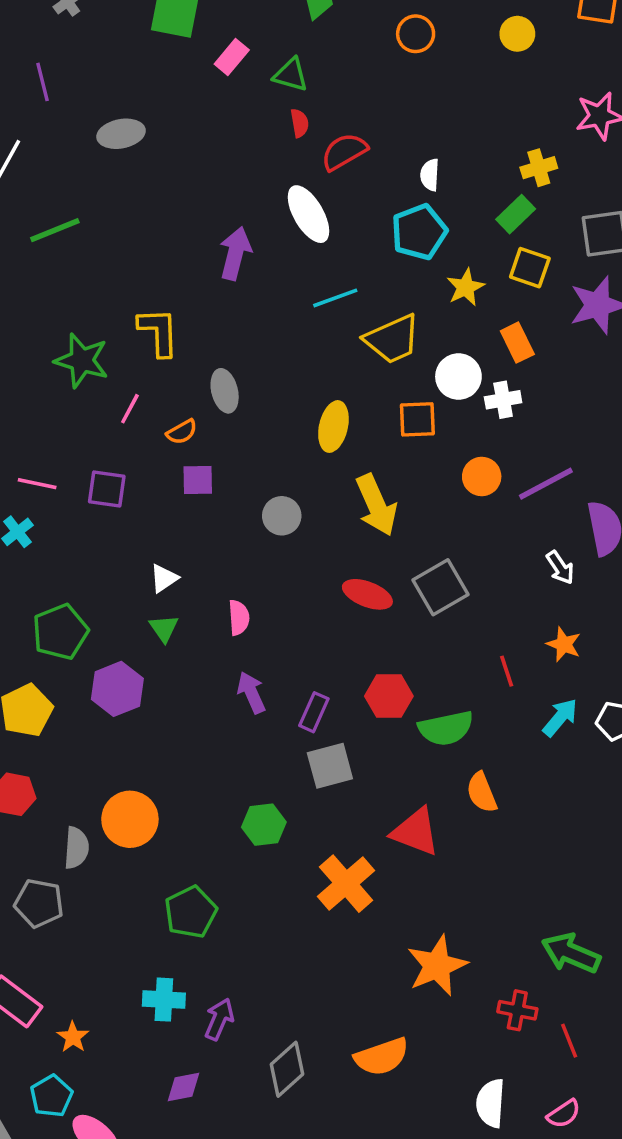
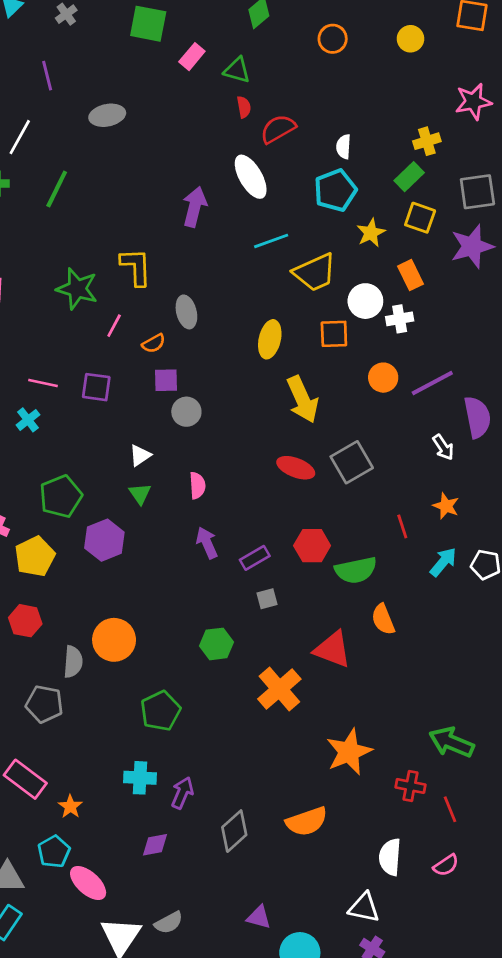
green line: (55, 230) -> (57, 189), turned -42
gray circle: (282, 516) -> (186, 412), moved
purple rectangle: (314, 712) -> (255, 558), turned 36
gray square: (330, 766) -> (267, 599), size x0.6

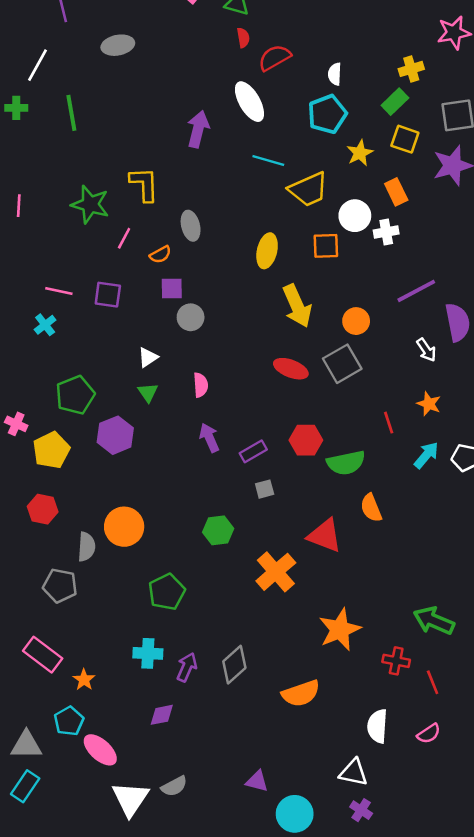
green line: (57, 189) -> (71, 113), turned -36
cyan line: (271, 241) -> (268, 161), turned 36
orange circle: (383, 378) -> (356, 321), moved
gray diamond: (234, 831) -> (234, 665), moved

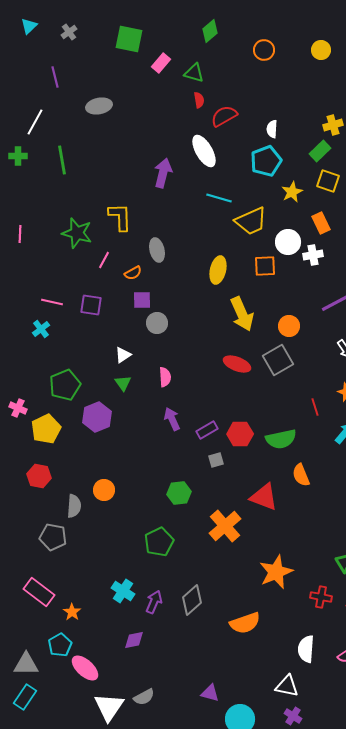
red hexagon: (306, 440) -> (240, 434), moved
orange circle: (124, 527) -> (104, 490), size x0.7
green pentagon: (167, 592) -> (159, 542), moved
cyan cross: (148, 653) -> (123, 591), turned 30

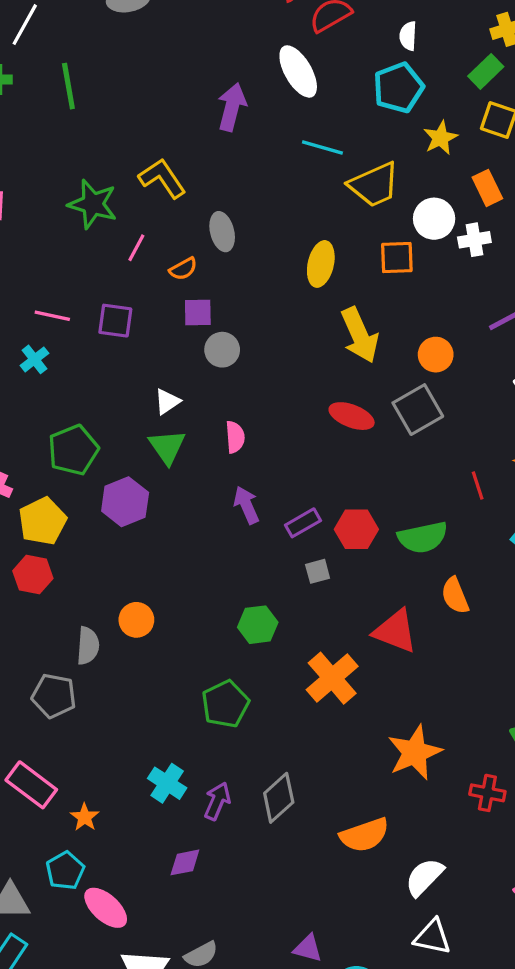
yellow L-shape: (120, 217) -> (162, 178), turned -32
green triangle: (123, 383) -> (167, 447), size x1.4
red hexagon: (39, 476) -> (33, 575), moved
white semicircle: (306, 649) -> (424, 877), moved, turned 40

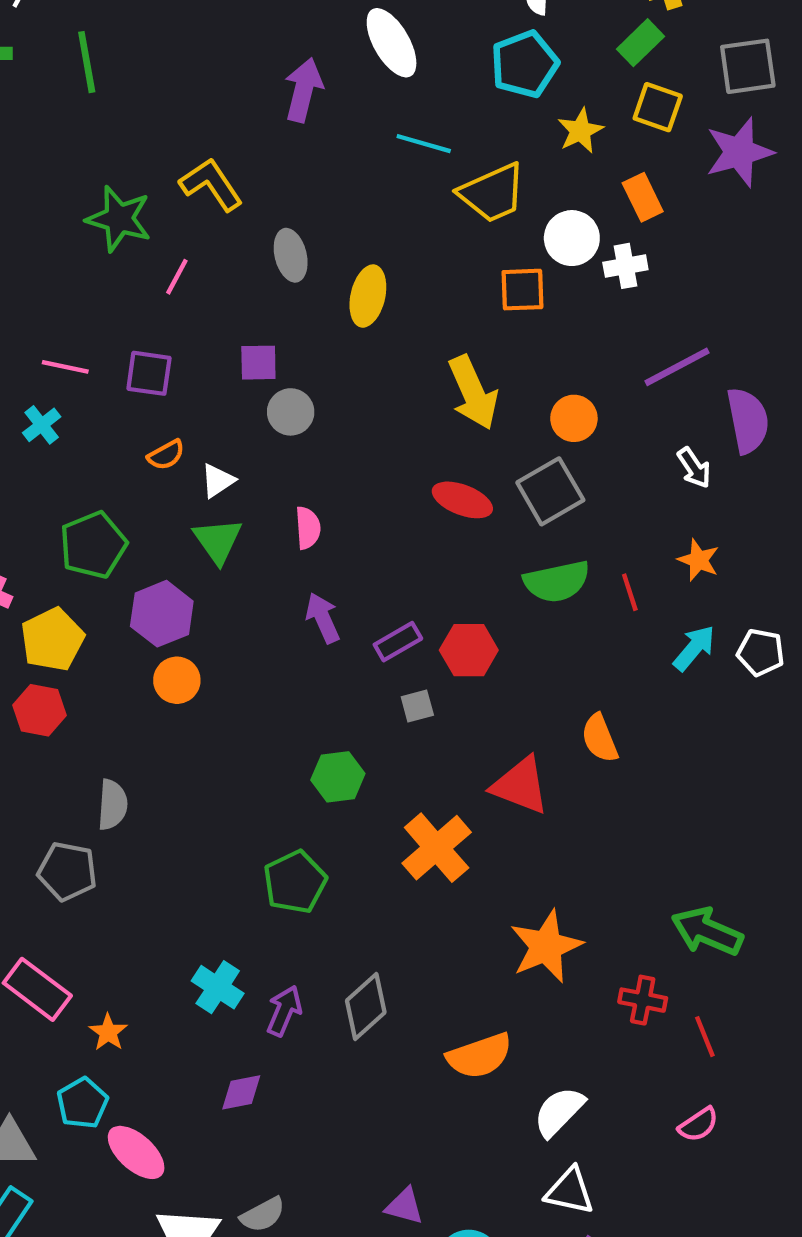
yellow ellipse: (321, 264) -> (368, 296), moved
orange semicircle: (183, 269) -> (166, 455), moved
green semicircle: (423, 537) -> (557, 581), moved
orange circle: (136, 620) -> (177, 680), moved

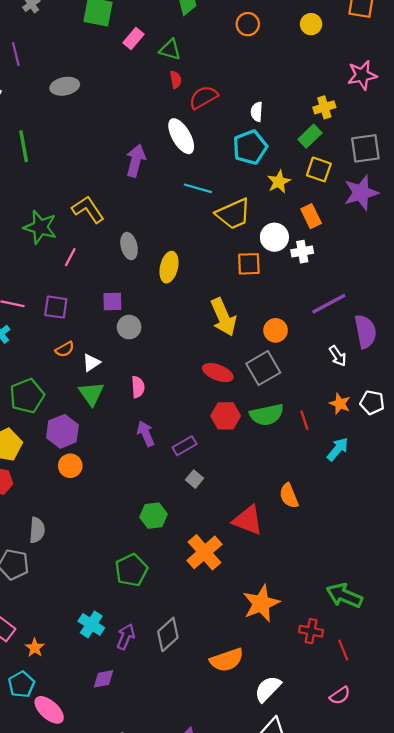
red hexagon: (469, 650) -> (226, 416), moved
white pentagon: (761, 652) -> (372, 402), moved
gray square: (417, 706) -> (195, 479), turned -35

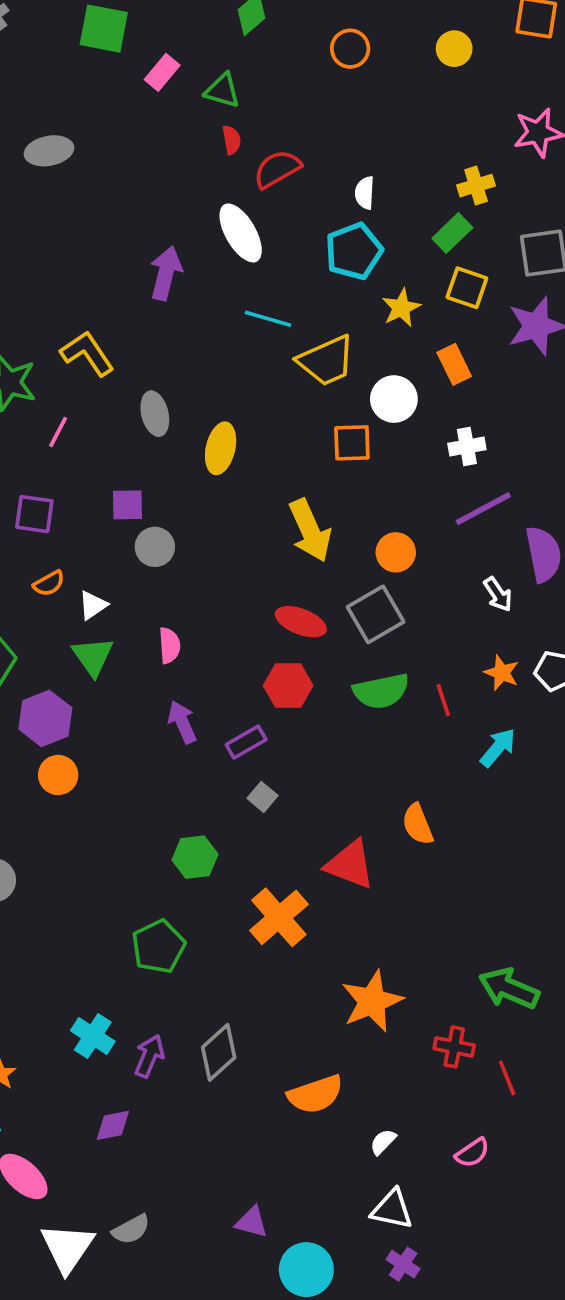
white cross: (302, 252) -> (467, 446), moved
red hexagon: (226, 416) -> (288, 686), moved
white semicircle: (268, 689) -> (383, 1142), size x0.6
pink semicircle: (340, 695) -> (472, 1153), moved

